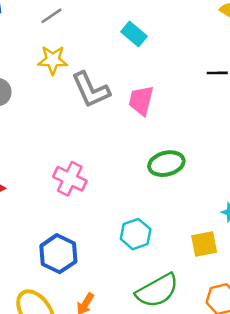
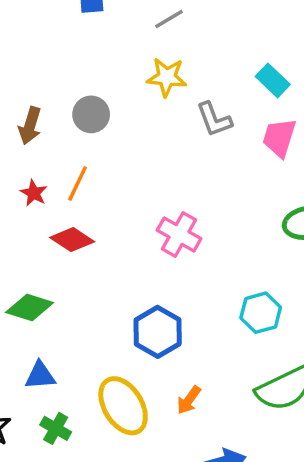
cyan rectangle: (134, 34) -> (273, 80), moved
gray L-shape: (91, 90) -> (214, 119), size x0.7

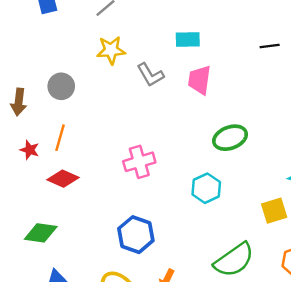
cyan rectangle: (273, 80) -> (188, 39), turned -35
pink cross: (179, 234) -> (139, 162), turned -36
cyan hexagon: (261, 313) -> (206, 188), moved

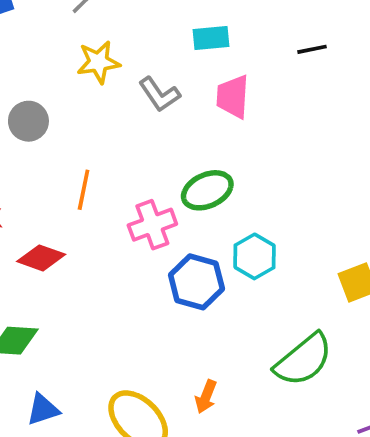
black line: (270, 46) -> (312, 49), moved
orange line: (60, 138) -> (84, 190), moved
green ellipse: (230, 138) -> (207, 190), moved
blue hexagon: (136, 235) -> (196, 282), moved

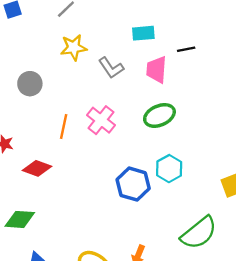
black line: (312, 49) -> (186, 49), moved
green ellipse: (207, 190) -> (159, 115), moved
pink cross: (152, 225) -> (101, 120), moved, turned -32

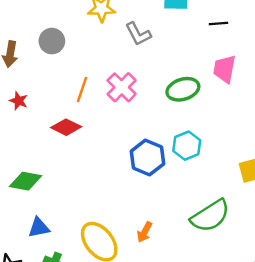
pink trapezoid: (157, 70) -> (224, 69), moved
red diamond: (37, 168) -> (66, 127), moved

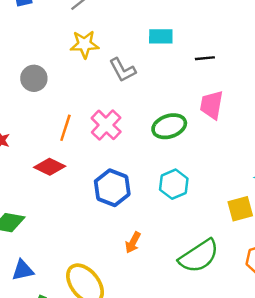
blue hexagon: (147, 157) -> (112, 188), moved
orange arrow: (145, 232) -> (133, 243), moved

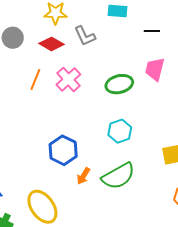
red diamond: (50, 167) -> (52, 44), moved
blue hexagon: (112, 188) -> (63, 150), moved
green semicircle: (199, 256) -> (118, 176), moved

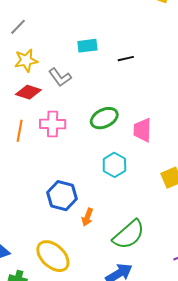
pink trapezoid: (155, 69) -> (142, 130), moved
pink cross: (68, 79) -> (53, 124), turned -35
green semicircle: (118, 176) -> (129, 235), moved

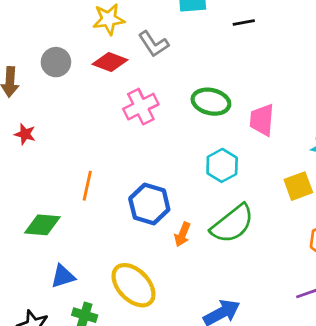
green ellipse: (104, 118) -> (211, 102), turned 36
pink cross: (53, 124) -> (141, 107), turned -30
orange line: (20, 131) -> (87, 186), moved
green semicircle: (129, 235) -> (232, 224), moved

